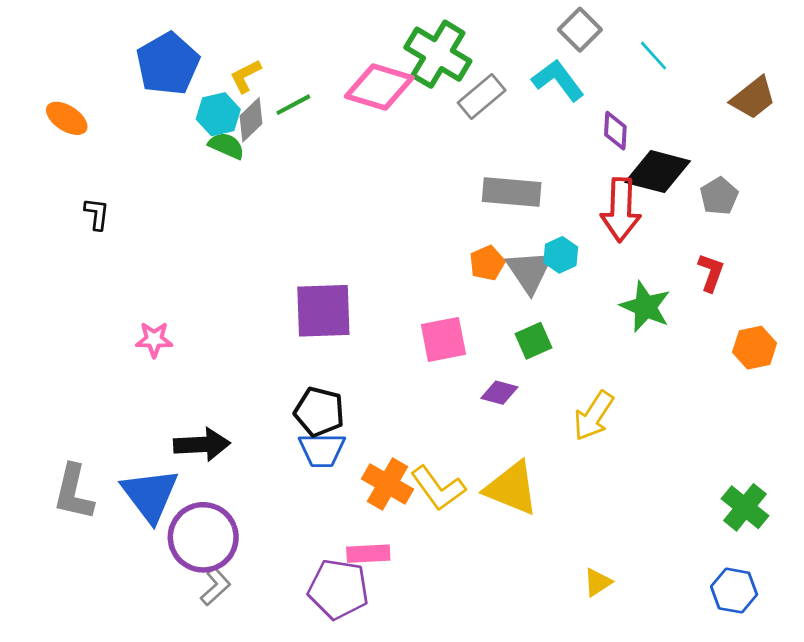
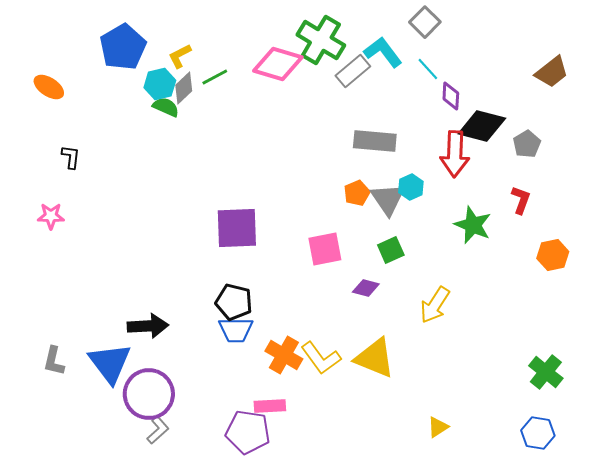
cyan line: (654, 56) -> (428, 69), moved
cyan L-shape: (558, 80) -> (383, 52), moved
pink star: (154, 339) -> (51, 216), moved
gray L-shape: (74, 492) -> (54, 361), size x0.7

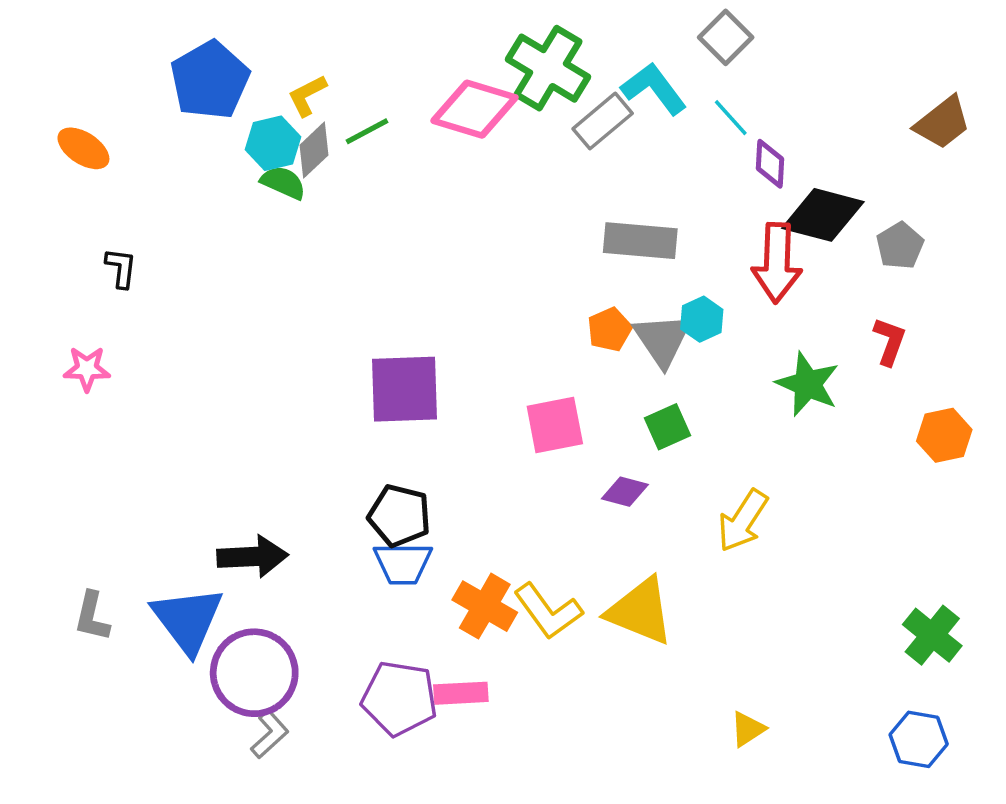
purple pentagon: (248, 432) -> (399, 698), moved

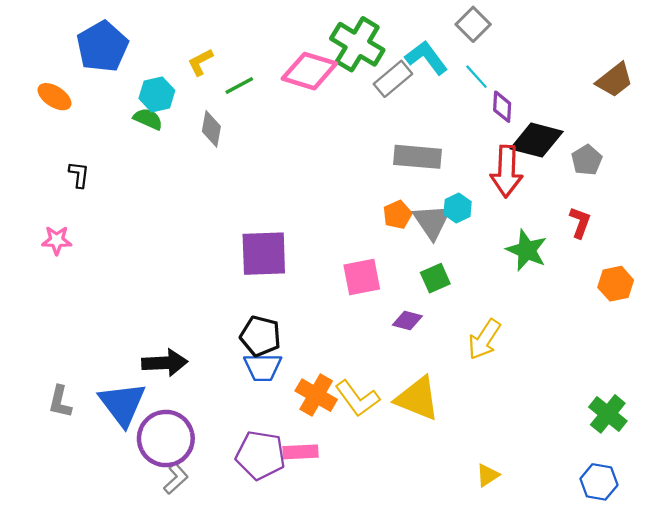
blue pentagon: (210, 80) -> (102, 47), moved
cyan hexagon: (273, 143) -> (157, 94), moved
gray diamond: (314, 150) -> (211, 129), moved, turned -36
green semicircle: (283, 183) -> (148, 119), moved

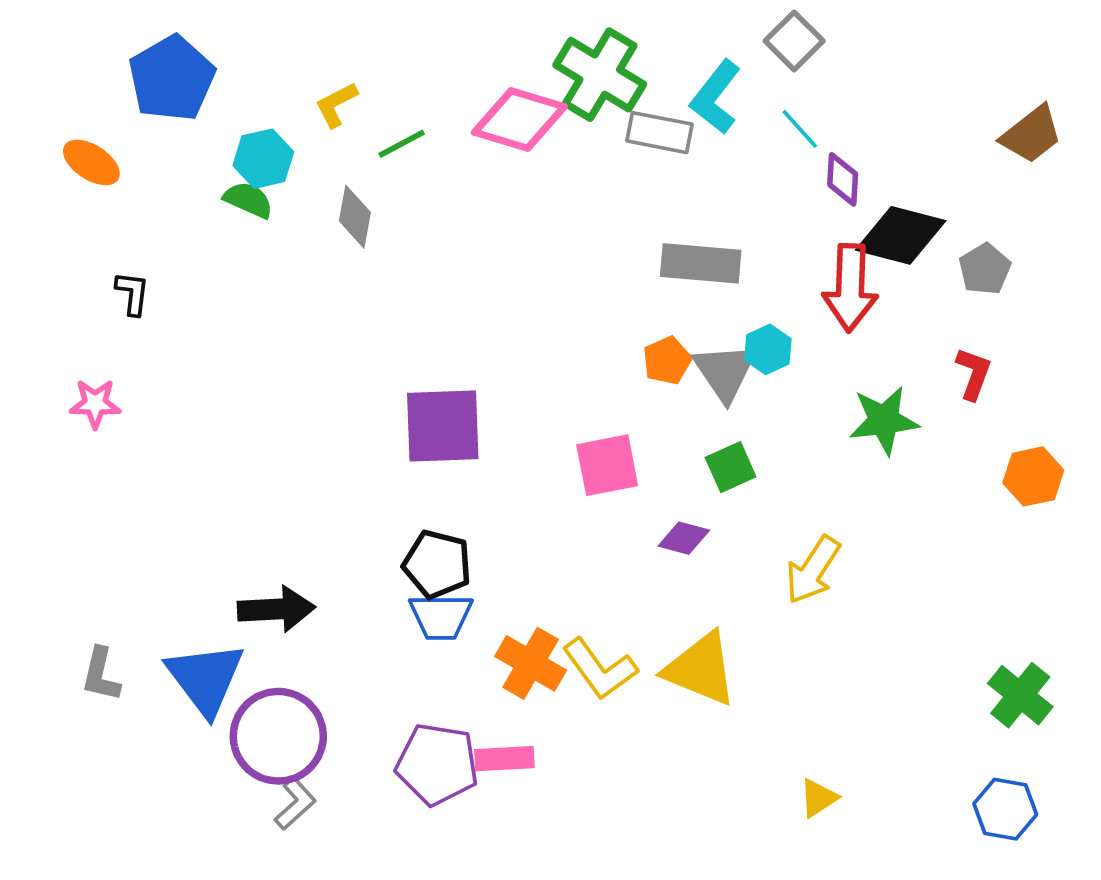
cyan L-shape: (426, 58) -> (716, 97), turned -105
gray rectangle: (393, 79) -> (660, 133), turned 51
green star: (527, 250) -> (884, 420), turned -30

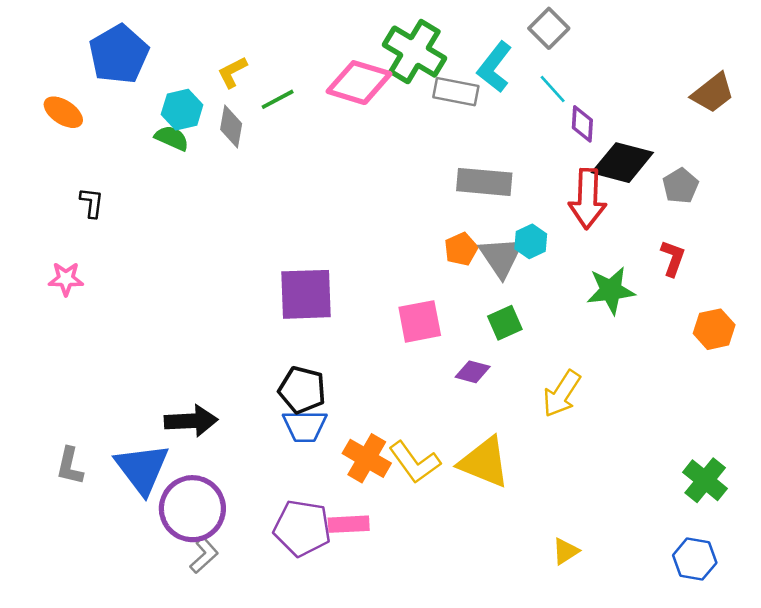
gray diamond: (355, 217) -> (231, 126), moved

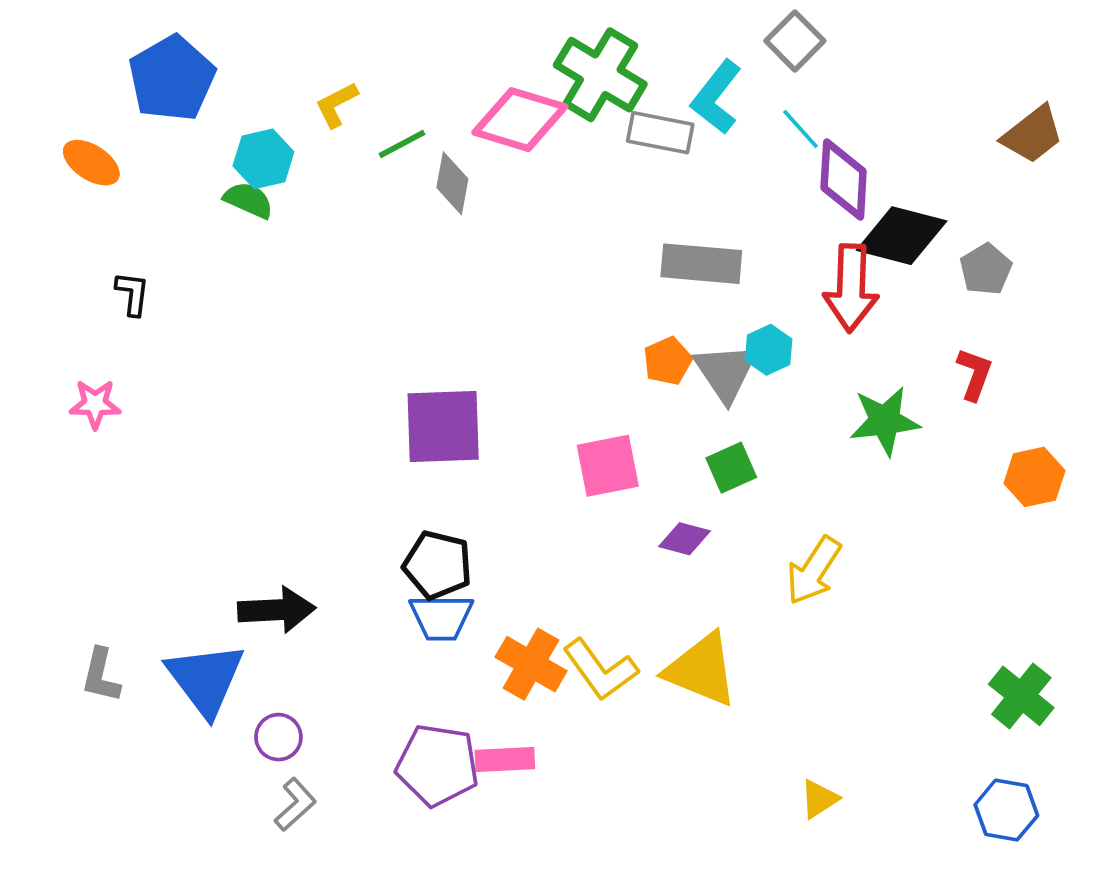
purple diamond: (582, 124) -> (844, 179), size x1.5
gray diamond: (231, 126) -> (452, 183), moved
purple circle: (192, 509) -> (278, 737), size x0.5

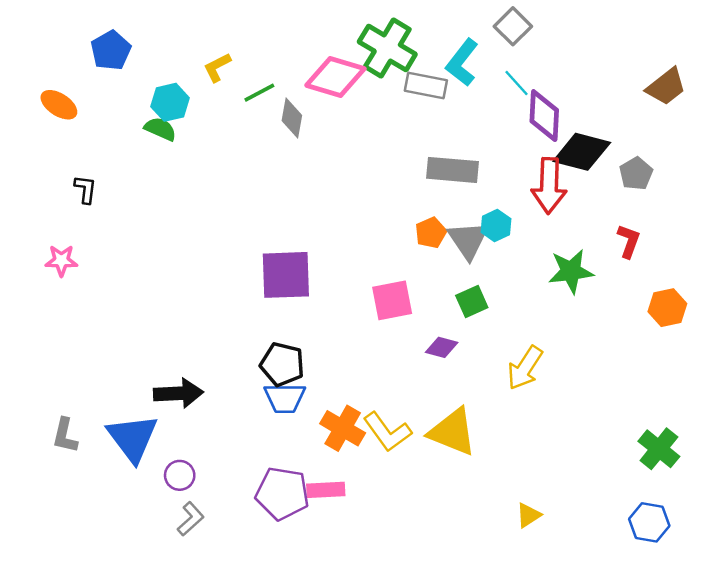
blue pentagon: (172, 78) -> (111, 50), size x0.7

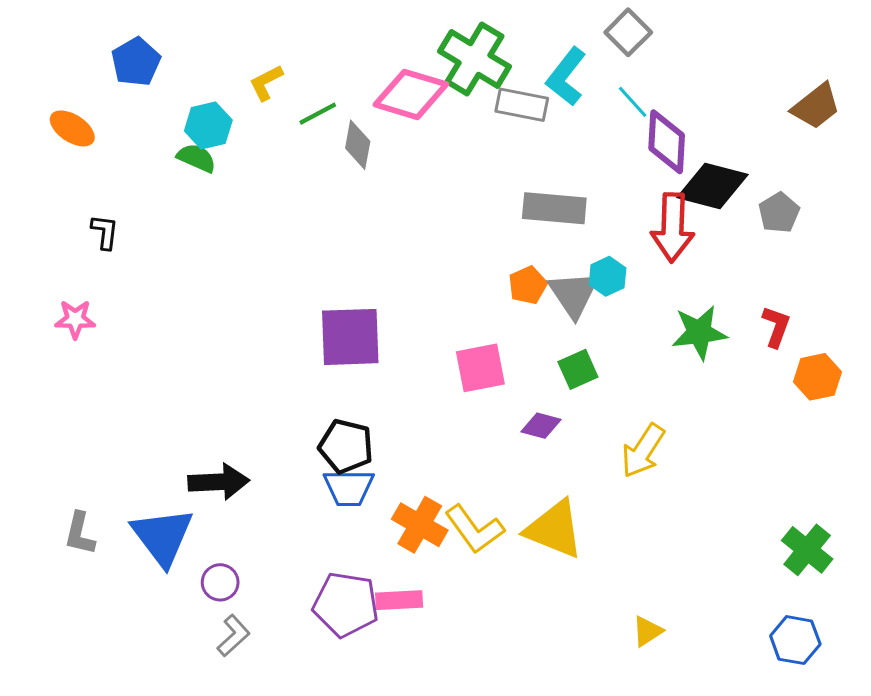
red L-shape: (629, 241) -> (776, 327), moved

